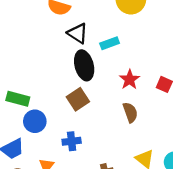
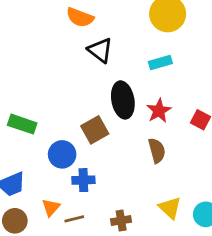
cyan rectangle: (110, 43) -> (160, 62), moved
black ellipse: (84, 65) -> (123, 100), moved
blue circle: (35, 121) -> (62, 154), moved

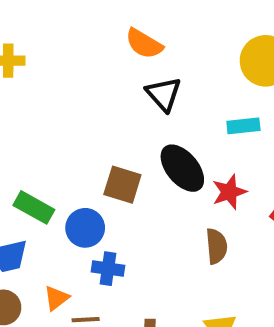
black ellipse: (123, 100) -> (182, 168), turned -40
green rectangle: (22, 124) -> (34, 207), moved
brown square: (95, 130) -> (122, 185), moved, turned 36

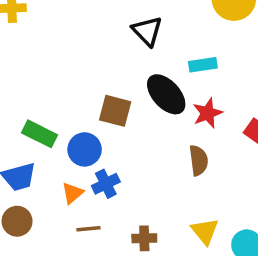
cyan rectangle: (243, 126) -> (203, 65), moved
blue cross: (108, 269) -> (106, 184), turned -32
orange triangle: (56, 298) -> (72, 193), moved

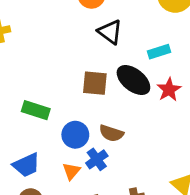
brown square: (115, 111) -> (95, 83), moved
green rectangle: (40, 134) -> (36, 110), moved
brown semicircle: (199, 160) -> (111, 133), moved, turned 125

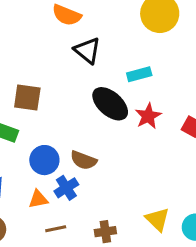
brown square: (95, 83) -> (27, 97), moved
orange triangle: (71, 171) -> (38, 199), turned 36

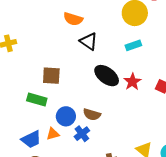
cyan rectangle: (139, 74) -> (133, 45), moved
orange triangle: (38, 199) -> (53, 134), moved

